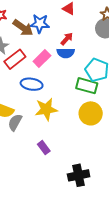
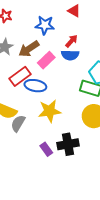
brown arrow: (23, 28) -> (29, 49), moved, turned 110
red rectangle: (15, 59) -> (20, 76), moved
black cross: (79, 175) -> (68, 144), moved

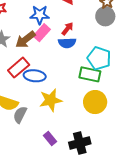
pink rectangle: (46, 60) -> (42, 33), moved
black cross: (68, 144) -> (80, 143), moved

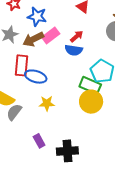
blue star: (40, 15) -> (37, 16), moved
red rectangle: (19, 68) -> (21, 65), turned -55
yellow star: (51, 100) -> (47, 103), size x0.7
yellow circle: (95, 102) -> (91, 102), moved

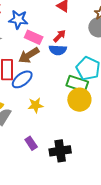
pink rectangle: (51, 35) -> (34, 37), turned 66
brown arrow: (33, 39) -> (29, 55), moved
blue ellipse: (36, 77) -> (22, 79), turned -50

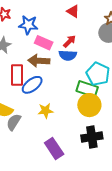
brown arrow: (29, 55) -> (39, 61), turned 35
purple rectangle: (31, 143) -> (54, 149), moved, size x1.5
black cross: (60, 151) -> (92, 137), moved

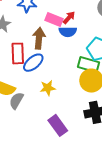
pink rectangle: (44, 43) -> (54, 19), moved
brown arrow: (39, 61) -> (39, 38), turned 95

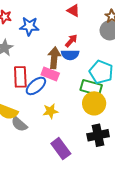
pink rectangle: (54, 19) -> (50, 74), moved
brown arrow: (39, 38) -> (54, 58), moved
gray semicircle: (16, 101) -> (19, 124), turned -78

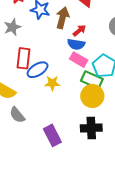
brown arrow: (54, 58) -> (63, 18), moved
pink rectangle: (50, 74) -> (79, 60), moved
yellow star: (50, 111) -> (52, 83), moved
gray semicircle: (19, 124) -> (17, 115), moved

